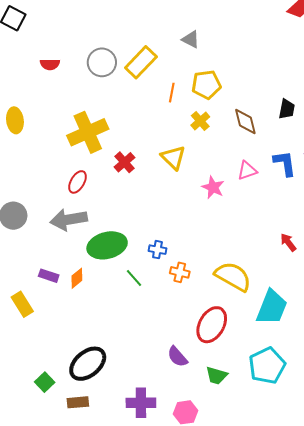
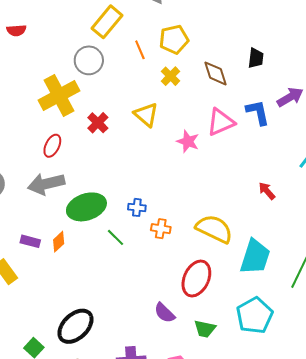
gray circle: (102, 62) -> (89, 60), moved
orange line: (172, 93) -> (140, 50), turned -30
pink triangle: (247, 170) -> (221, 122), size x1.4

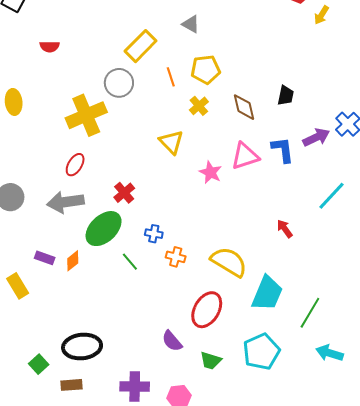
red cross: (98, 123) -> (124, 193), moved
green ellipse: (86, 207) -> (104, 229), turned -30
black ellipse: (75, 326) -> (82, 347), turned 33

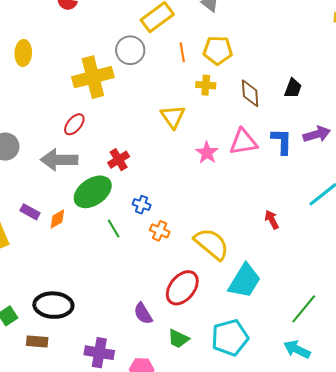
yellow cross: (199, 106) -> (206, 85), turned 36
green line: (310, 313) -> (304, 309), moved

